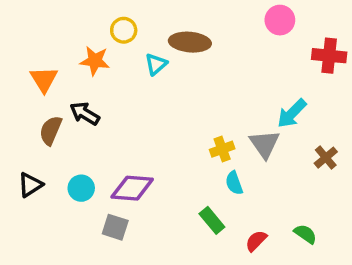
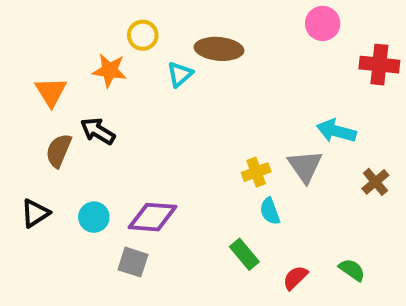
cyan arrow: (292, 113) -> (336, 131), turned 60

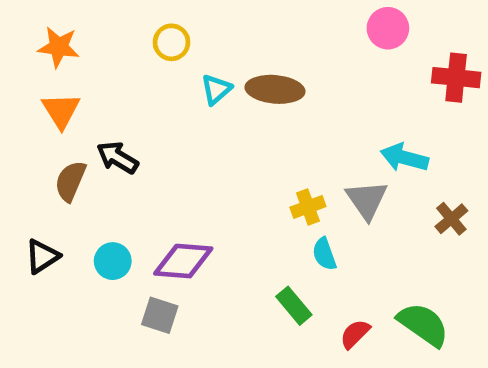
brown ellipse: (219, 49) -> (275, 89), moved
orange star: (109, 70) -> (59, 47), moved
green semicircle: (352, 270) -> (423, 325), size x1.6

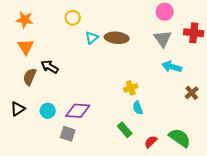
gray triangle: (367, 200) -> (163, 39), moved

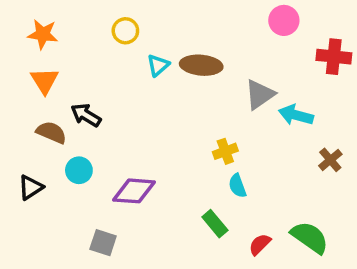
gray triangle: (163, 39) -> (260, 94), moved, turned 30
brown semicircle: (30, 77) -> (51, 132), turned 90
cyan circle: (48, 111) -> (79, 170), moved
gray square: (68, 134) -> (103, 243), moved

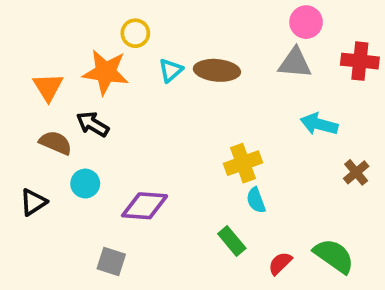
orange star: (43, 34) -> (106, 72), moved, size x1.4
gray triangle: (260, 94) -> (295, 63), moved, turned 40
yellow cross: (225, 151) -> (243, 163), size x1.4

